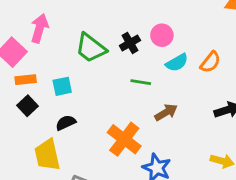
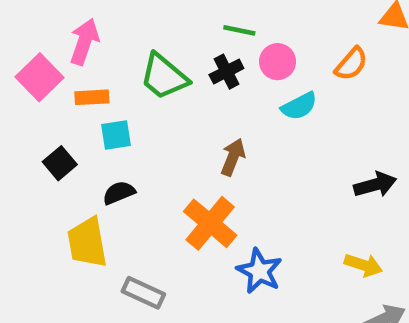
orange semicircle: (210, 62) -> (351, 64), moved
orange rectangle: (26, 80) -> (92, 97), moved
green line: (141, 82) -> (239, 30), moved
brown arrow: (166, 112) -> (233, 157), moved, turned -40

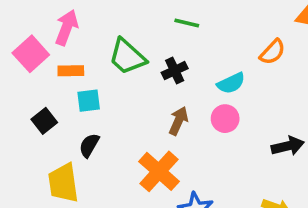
pink circle: (278, 62) -> (225, 119), moved
black cross: (226, 72) -> (175, 71), moved
black semicircle: (119, 193) -> (89, 145), turned -40

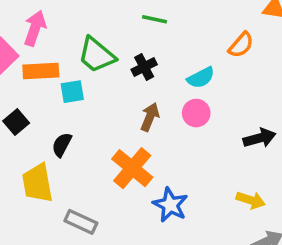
orange rectangle: (71, 71) -> (41, 71), size x1.4
cyan square: (89, 101) -> (72, 92), moved

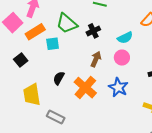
orange rectangle: (41, 71) -> (35, 32), turned -30
black semicircle: (62, 145) -> (59, 78), moved
blue star: (170, 205) -> (118, 87), moved

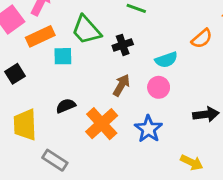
black semicircle: (59, 78) -> (66, 106), turned 32

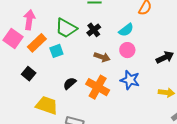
brown arrow: (121, 85) -> (102, 57), turned 98
yellow trapezoid: (25, 125) -> (47, 105), turned 130

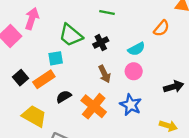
orange rectangle: (37, 43) -> (44, 79), moved
brown arrow: (102, 57) -> (104, 74), turned 35

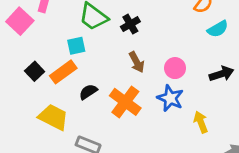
cyan semicircle: (136, 49) -> (218, 29), moved
pink circle: (134, 71) -> (175, 68), moved
yellow arrow: (168, 126) -> (201, 122), moved, turned -126

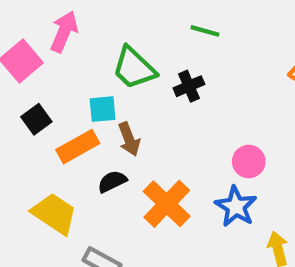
brown arrow: (137, 62) -> (129, 139), moved
black square: (35, 71) -> (36, 119), moved

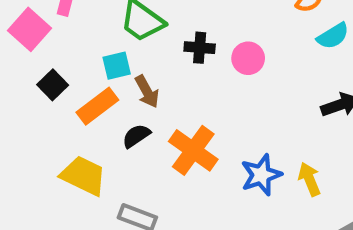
black cross: (189, 86) -> (200, 48), moved, turned 36
pink circle: (249, 161) -> (248, 58), moved
blue star: (236, 206) -> (261, 175), moved, turned 30

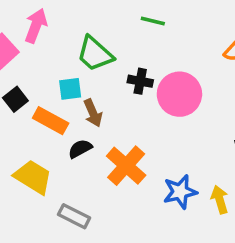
pink circle: (248, 58) -> (179, 94), size x1.6
orange rectangle: (97, 106) -> (51, 121), turned 60

